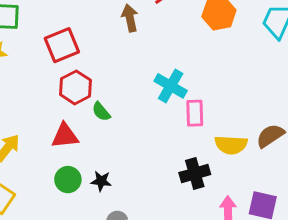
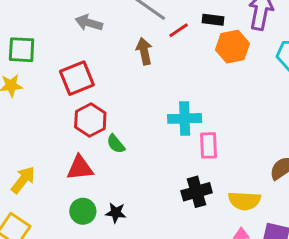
cyan cross: (171, 86) -> (185, 118), turned -32
yellow semicircle: (231, 145) -> (244, 201), moved
black cross: (195, 174) -> (197, 192), moved

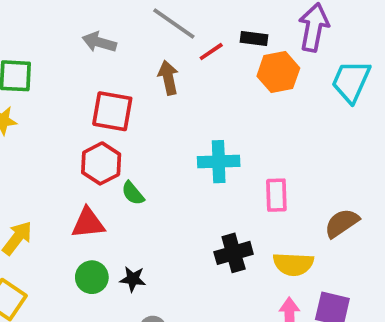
red square: (77, 78) -> (112, 111), moved, turned 32
pink rectangle: (209, 145) -> (276, 195), moved

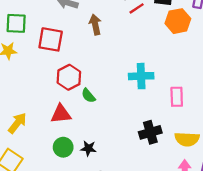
brown arrow: (168, 78) -> (95, 25), moved
red square: (112, 111) -> (51, 39), moved

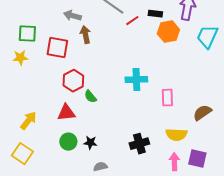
brown arrow: (95, 25) -> (85, 35), moved
black cross: (150, 132) -> (139, 144), moved

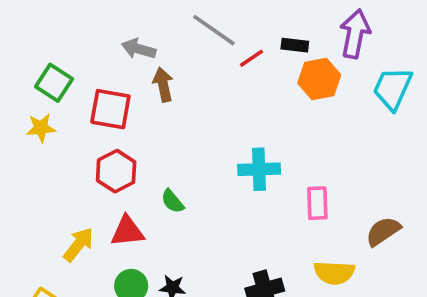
green square: (27, 34) -> (54, 83), turned 30
red hexagon: (73, 81) -> (116, 171), moved
yellow arrow: (28, 121) -> (78, 244), moved

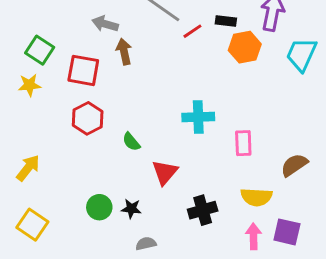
red triangle: (127, 231) -> (165, 172), moved, turned -44
yellow arrow: (78, 244) -> (28, 168), moved

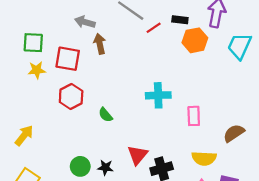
green square: (40, 50) -> (33, 43), turned -30
yellow star: (29, 85) -> (37, 70), moved
red triangle: (165, 172) -> (138, 155), moved

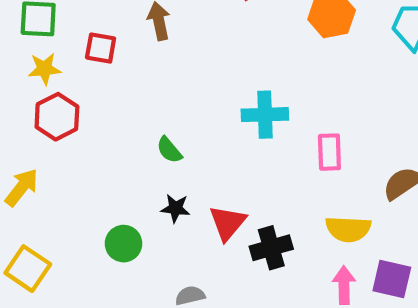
red square: (68, 59) -> (101, 48), size x0.7
red hexagon: (71, 96) -> (57, 117), moved
black star: (105, 168) -> (176, 208), moved

